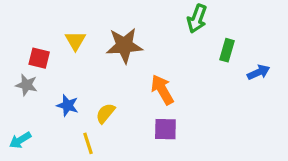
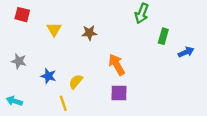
brown star: (124, 45) -> (89, 33), size x0.6
red square: (39, 58) -> (22, 15), moved
cyan arrow: (20, 140) -> (14, 101), turned 49

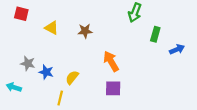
yellow triangle: (54, 29) -> (52, 28), turned -32
gray star: (19, 61) -> (28, 63), moved
cyan arrow: (14, 101) -> (14, 87), moved
yellow line: (63, 103) -> (60, 98), turned 32

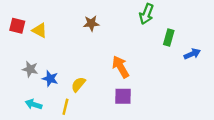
red square: (21, 14) -> (17, 26), moved
yellow triangle: (52, 28) -> (40, 30), moved
brown star: (85, 31) -> (91, 23), moved
cyan arrow: (14, 87) -> (34, 104), moved

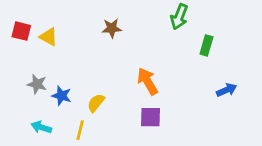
blue arrow: (192, 54) -> (227, 90), moved

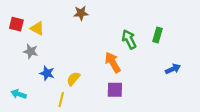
green arrow: (179, 17) -> (129, 39), moved, turned 132
brown star: (112, 28) -> (81, 13), moved
gray star: (37, 84) -> (31, 51), moved
cyan arrow: (41, 127) -> (19, 94), moved

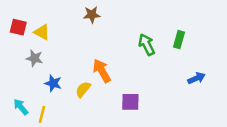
orange arrow: (113, 62) -> (102, 71), moved
cyan arrow: (19, 94) -> (21, 107), turned 32
yellow line: (61, 100) -> (42, 114), moved

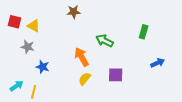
green arrow: (147, 45) -> (105, 41), moved, turned -36
yellow semicircle: (83, 89) -> (85, 79), moved
purple square: (130, 102) -> (116, 75), moved
cyan arrow: (21, 107) -> (17, 86), turned 96

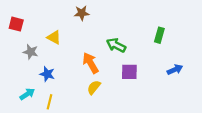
yellow triangle: (34, 26) -> (54, 37), moved
purple square: (116, 75) -> (129, 72), moved
cyan arrow: (17, 86) -> (27, 94), moved
yellow line: (34, 92) -> (49, 102), moved

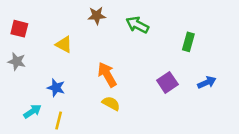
green arrow: (116, 45) -> (137, 25), moved
gray star: (31, 52) -> (17, 61), moved
purple square: (129, 72) -> (167, 82), moved, turned -35
yellow semicircle: (94, 87) -> (111, 103), turned 80

